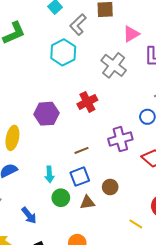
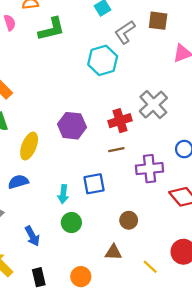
gray cross: (114, 65) -> (153, 105), moved
brown line: (81, 150) -> (116, 150), moved
blue square: (80, 177) -> (94, 184), moved
brown triangle: (87, 202) -> (113, 252), moved

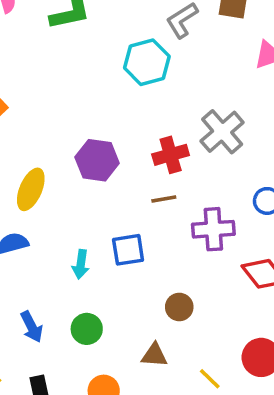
green circle: (71, 223) -> (87, 329), moved

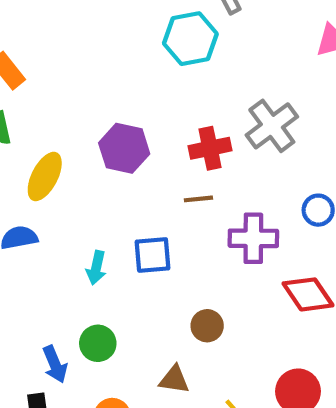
blue arrow: (32, 327) -> (55, 364), moved

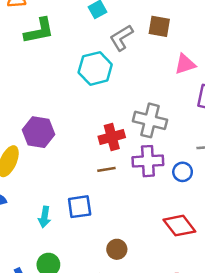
gray cross: (272, 126) -> (150, 120), turned -36
purple hexagon: (124, 148) -> (38, 132), moved
purple cross: (253, 238) -> (148, 161), moved

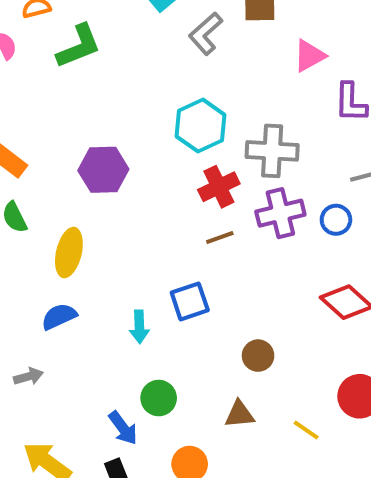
cyan hexagon: (95, 68) -> (201, 126), moved
purple hexagon: (38, 132) -> (103, 170), moved

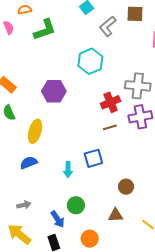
cyan hexagon: (201, 126) -> (90, 61), moved
gray arrow: (28, 376) -> (24, 205), moved

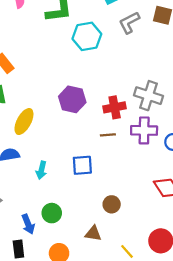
cyan hexagon: (90, 61) -> (87, 36), moved
purple hexagon: (54, 91) -> (72, 99), moved
cyan arrow: (68, 170) -> (41, 170), moved

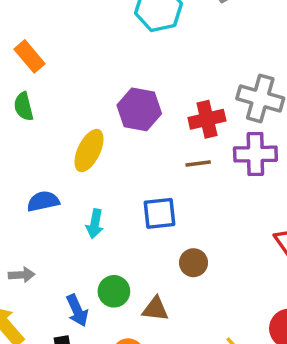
yellow ellipse: (24, 121) -> (89, 151), moved
brown circle: (112, 204) -> (193, 263), moved
brown triangle: (93, 233) -> (155, 309), moved

